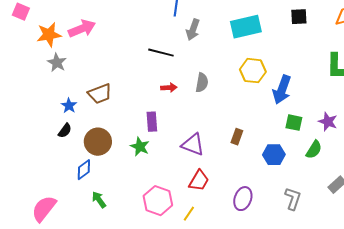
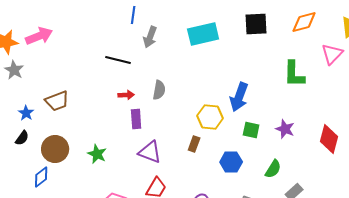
black square: (299, 17) -> (256, 24), size x1.4
yellow hexagon: (253, 71) -> (210, 117), moved
purple rectangle: (152, 122) -> (136, 119), moved
green semicircle: (314, 150) -> (273, 169), moved

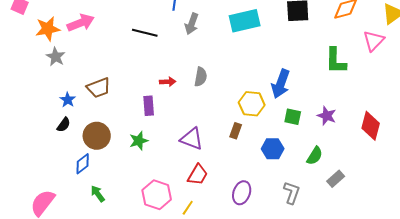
black line: (118, 60) -> (145, 33), moved
purple rectangle: (136, 119) -> (149, 106), moved
green star: (97, 154) -> (139, 141), turned 30

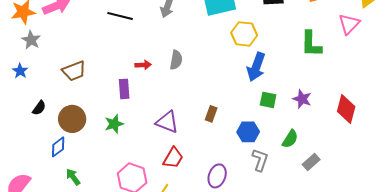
blue star: (68, 100) -> (20, 71), moved
yellow hexagon: (252, 104) -> (244, 34), moved
gray L-shape: (292, 193) -> (260, 160), moved

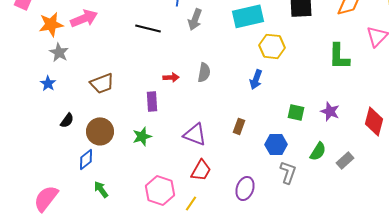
blue arrow: (256, 67) -> (256, 79), moved, size x0.7
gray rectangle: (311, 162) -> (345, 160), moved

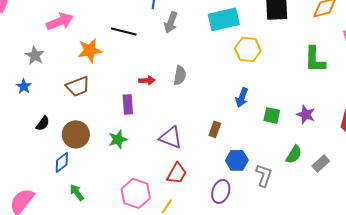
orange star: (51, 24) -> (90, 50), moved
blue arrow: (256, 79) -> (242, 97), moved
blue hexagon: (276, 144) -> (237, 160), moved

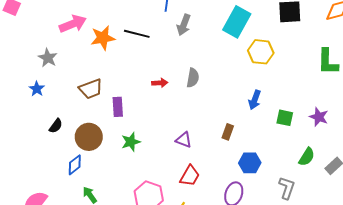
cyan rectangle: (224, 19) -> (237, 22), turned -48
orange star: (90, 50) -> (103, 38), moved
purple rectangle: (128, 104) -> (118, 107), moved
purple triangle: (171, 137) -> (184, 140), size x0.7
gray L-shape: (264, 175) -> (287, 188), moved

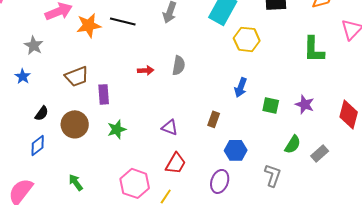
blue diamond: (75, 165) -> (38, 145), moved

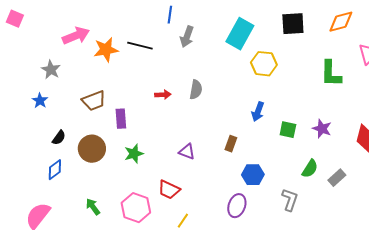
red trapezoid: (176, 163) -> (169, 190), moved, turned 85
pink hexagon: (135, 183) -> (136, 208), moved

